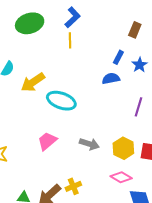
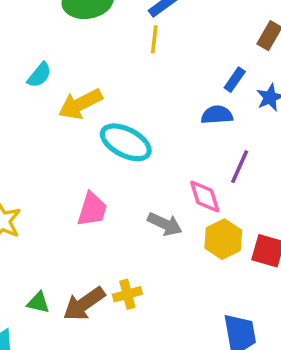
purple line: (139, 107) -> (240, 167), moved
pink trapezoid: (47, 141) -> (92, 209), turned 140
pink diamond: (121, 177) -> (205, 196), moved, turned 35

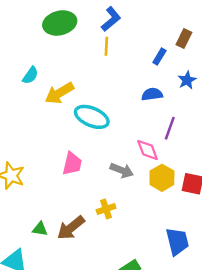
blue rectangle: (235, 80) -> (159, 57), moved
yellow cross: (127, 294) -> (106, 209), moved

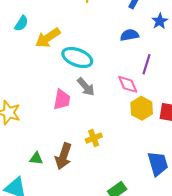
gray arrow: (122, 170) -> (86, 87), moved, turned 30
brown arrow: (71, 228) -> (63, 156), turned -30

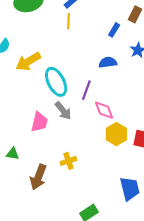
cyan ellipse: (77, 57) -> (56, 82), turned 40
purple line: (146, 64) -> (86, 90), moved
green triangle: (36, 158) -> (13, 154), moved

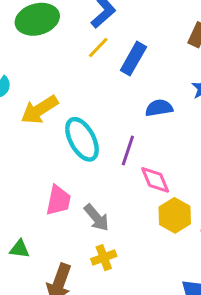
yellow line: (68, 21) -> (98, 47), turned 42
blue rectangle: (114, 30) -> (133, 59), moved, size x1.5
gray arrow: (63, 111) -> (97, 218), moved

